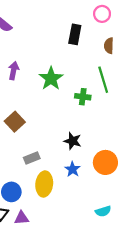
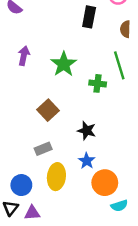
brown square: (15, 122) -> (48, 110), moved
orange circle: (105, 162) -> (105, 183), moved

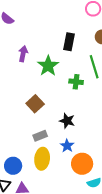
black rectangle: (89, 17) -> (69, 42), moved
purple arrow: (24, 56) -> (23, 54), moved
gray rectangle: (43, 149) -> (40, 136), moved

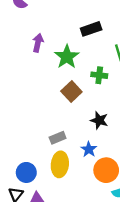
black rectangle: (69, 42) -> (91, 29), turned 60
brown square: (35, 104) -> (71, 91), moved
black star: (67, 121) -> (99, 120), moved

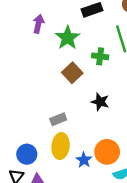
blue star: (89, 149) -> (84, 160), moved

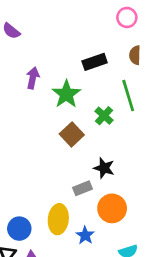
green cross: (100, 56) -> (104, 116), turned 35
gray rectangle: (58, 119) -> (82, 188), moved
orange circle: (107, 152) -> (112, 208), moved

